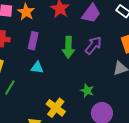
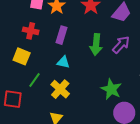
green star: (87, 91) -> (111, 89), size x1.5
yellow cross: (56, 108) -> (60, 89), moved

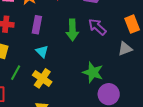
purple arrow: (121, 45) -> (97, 27), turned -84
cyan triangle: (63, 62) -> (42, 51), turned 40

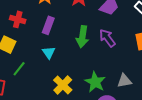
gray triangle: (125, 49) -> (124, 81), moved
yellow cross: (42, 78) -> (63, 85), moved

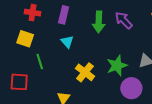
green line: (19, 69) -> (40, 61), turned -49
green star: (95, 82) -> (117, 66), turned 30

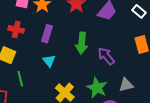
purple arrow: (124, 20) -> (106, 56), moved
green star: (117, 66) -> (97, 88), turned -30

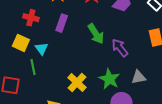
green arrow: (82, 43) -> (96, 34), turned -40
cyan triangle: (49, 61) -> (41, 49), moved

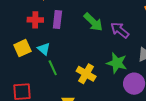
red cross: (31, 18) -> (35, 20), moved
yellow square: (21, 43) -> (22, 48), turned -36
green line: (33, 67) -> (53, 68), moved

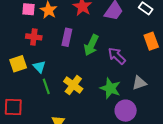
purple rectangle: (57, 19) -> (67, 37), moved
green arrow: (93, 22) -> (91, 45), turned 65
yellow cross: (86, 74) -> (73, 85), moved

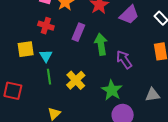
green arrow: (91, 45) -> (101, 44), turned 135
gray triangle: (139, 83) -> (153, 95), moved

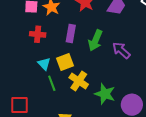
green arrow: (101, 44) -> (95, 40), turned -135
yellow square: (26, 49) -> (65, 62), moved
green star: (112, 90) -> (105, 94), moved

